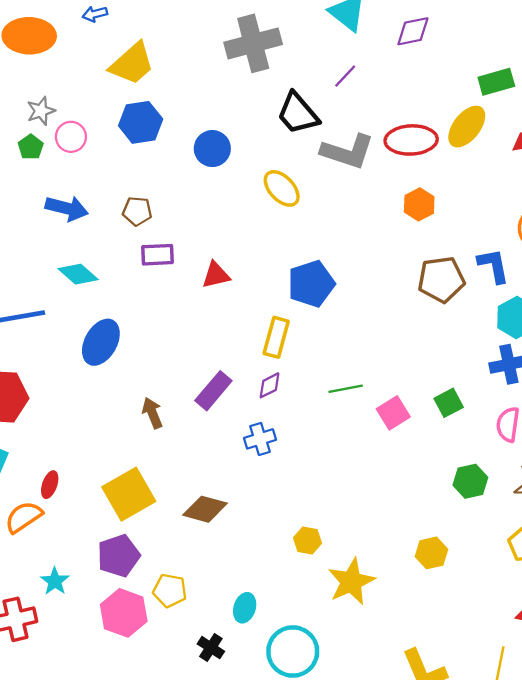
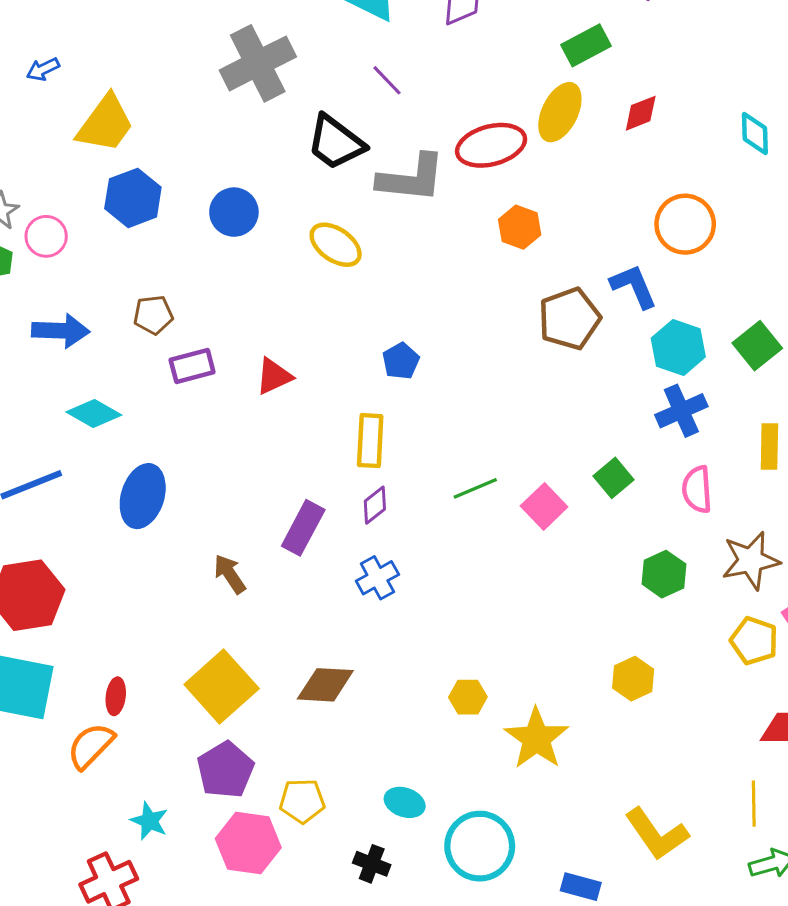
purple line: (345, 76) -> (387, 80), turned -75
blue pentagon: (311, 284) -> (401, 361), size x0.6
cyan ellipse: (245, 608) -> (405, 802), turned -76

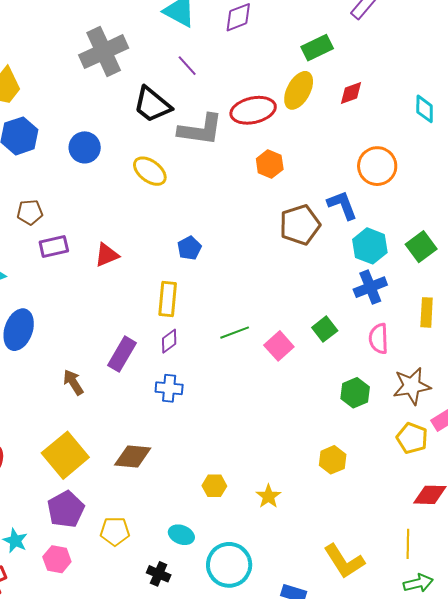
blue cross: (377, 578) -> (169, 388), turned 32
yellow hexagon: (468, 697) -> (214, 486), moved
yellow star: (536, 738) -> (268, 496), size x0.6
pink hexagon: (248, 843) -> (57, 559), moved, size x0.7

